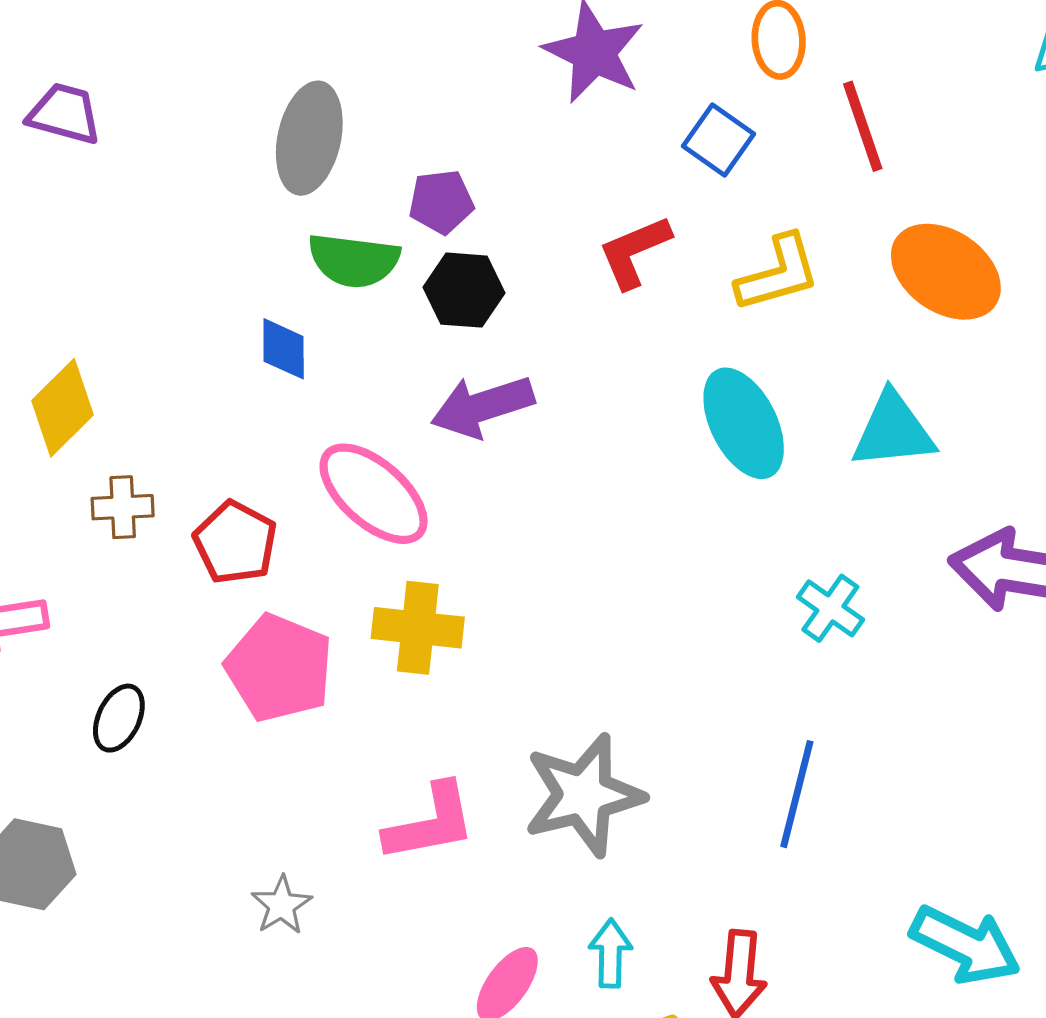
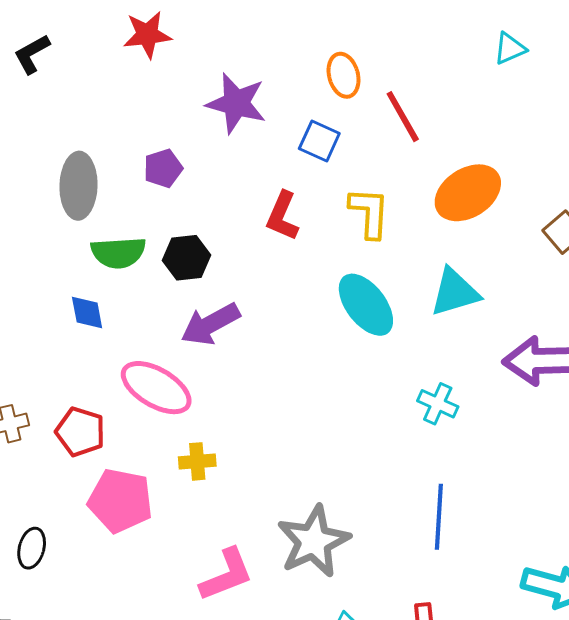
purple pentagon: (441, 202) -> (163, 168), moved
red L-shape: (634, 252) -> (282, 216), turned -33
orange ellipse: (946, 272) -> (468, 193), turned -56
yellow L-shape: (778, 273) -> (369, 213), turned -60
yellow cross: (418, 628) -> (197, 461), size x0.7

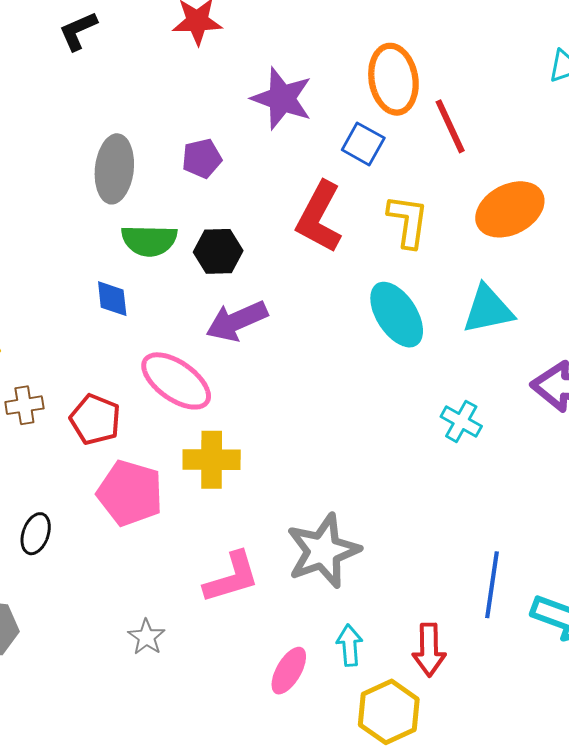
orange ellipse: (344, 75) -> (393, 79), size x1.5
red L-shape: (282, 216) -> (319, 217), size x1.4
yellow cross: (197, 461) -> (212, 460), size x1.5
blue line: (439, 517) -> (492, 585), moved

